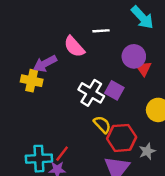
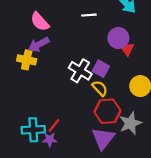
pink semicircle: (74, 47) -> (40, 22), moved
yellow semicircle: (102, 125) -> (100, 88), moved
gray star: (147, 151) -> (130, 123), size x1.5

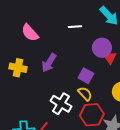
purple arrow: (39, 45) -> (49, 63), moved, turned -30
white cross: (80, 71) -> (61, 104), moved

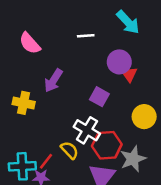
yellow cross: (18, 68) -> (24, 103), moved
yellow semicircle: (85, 94) -> (70, 150), moved
white cross: (61, 104) -> (87, 130), moved

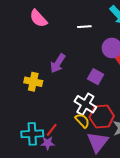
pink semicircle: (30, 43) -> (38, 18), moved
yellow semicircle: (70, 150) -> (82, 121), moved

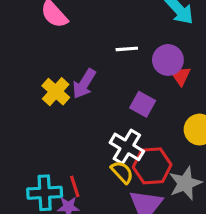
white line: (84, 27) -> (127, 49), moved
yellow cross: (33, 82) -> (56, 92), moved, turned 30
red line: (52, 130) -> (75, 186), turned -56

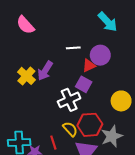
red triangle: (181, 76) -> (89, 66), moved, turned 40
white cross: (127, 147) -> (69, 100), moved, turned 35
red line: (75, 186) -> (53, 143), moved

